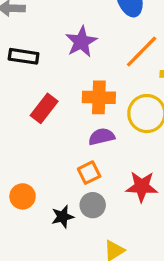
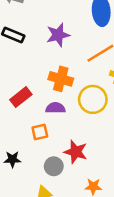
red rectangle: (44, 108) -> (21, 97), moved
gray circle: (93, 205) -> (54, 166), moved

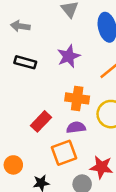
orange square: (40, 132) -> (64, 153), size x1.5

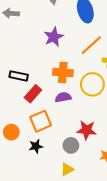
black rectangle: (25, 62) -> (19, 76), moved
orange square: (64, 153) -> (41, 121), moved

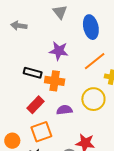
purple star: (54, 37) -> (59, 51), turned 30
orange cross: (63, 73) -> (55, 81), moved
black rectangle: (19, 76) -> (33, 73), moved

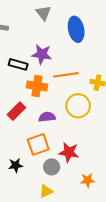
orange line: (95, 61) -> (66, 75), moved, turned 30
black rectangle: (33, 73) -> (18, 64), moved
orange square: (41, 132) -> (38, 144), moved

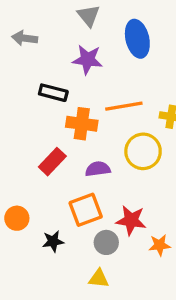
purple star: (42, 54) -> (87, 60), moved
orange star: (88, 180) -> (160, 245), moved
yellow triangle: (46, 191) -> (99, 279), turned 32

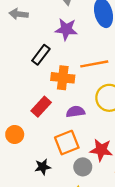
black rectangle: (53, 93) -> (41, 55), turned -66
orange circle: (17, 218) -> (15, 134), moved

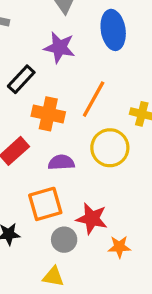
orange line: (94, 64) -> (94, 99), turned -56

